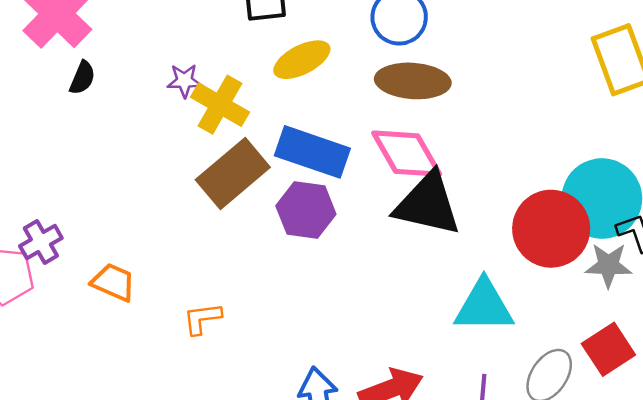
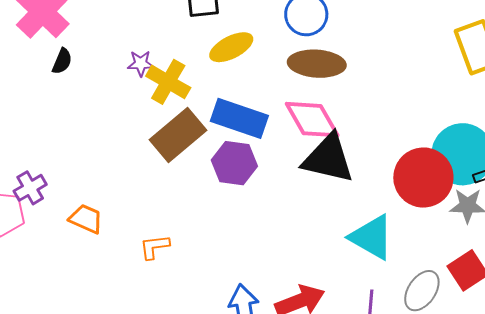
cyan triangle: (484, 306) -> (372, 237), turned 30

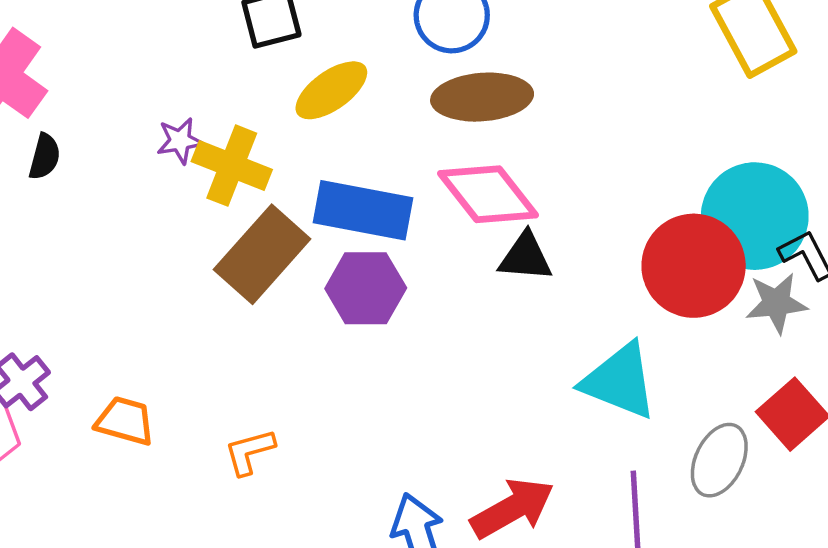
black triangle: (328, 159) -> (525, 257), size x0.6

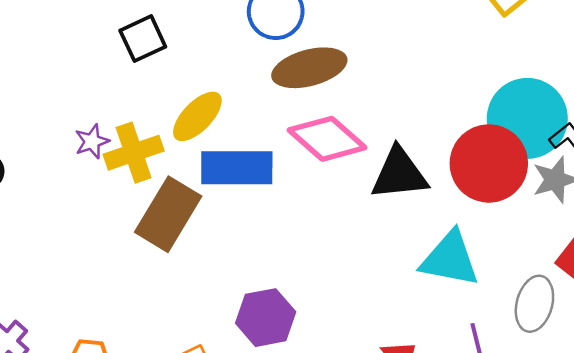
yellow ellipse: (331, 90) -> (197, 116), moved
yellow cross: (232, 166) -> (134, 153), turned -30
black triangle: (525, 257) -> (399, 174), moved, size x1.4
purple hexagon: (366, 288) -> (266, 318), moved

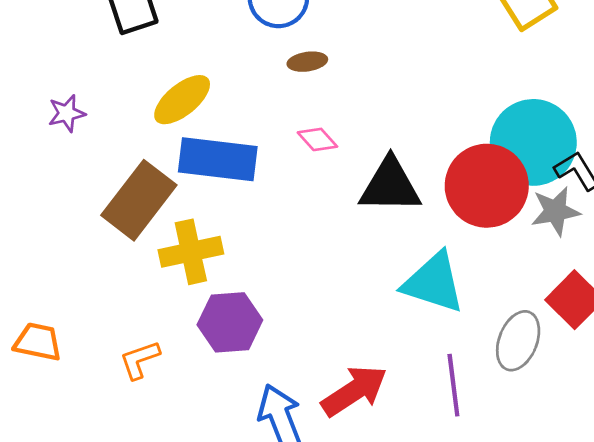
brown ellipse: (309, 68) -> (307, 62), size x0.5
pink diamond: (327, 139) -> (317, 139), size x0.5
yellow cross: (134, 153) -> (191, 252), moved

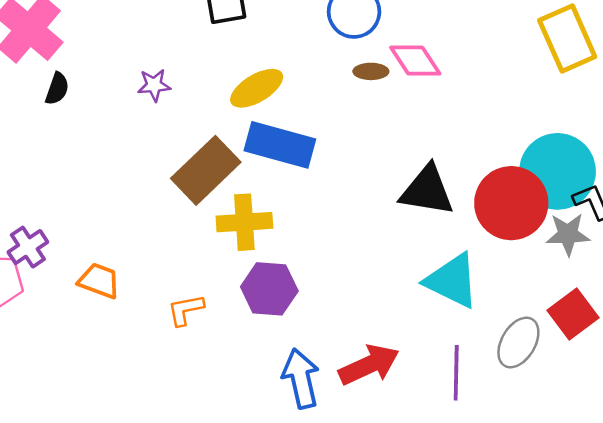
pink diamond: (317, 139) -> (415, 61), moved, size x1.5

